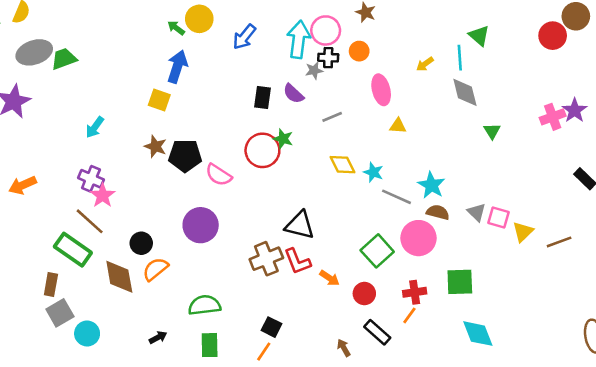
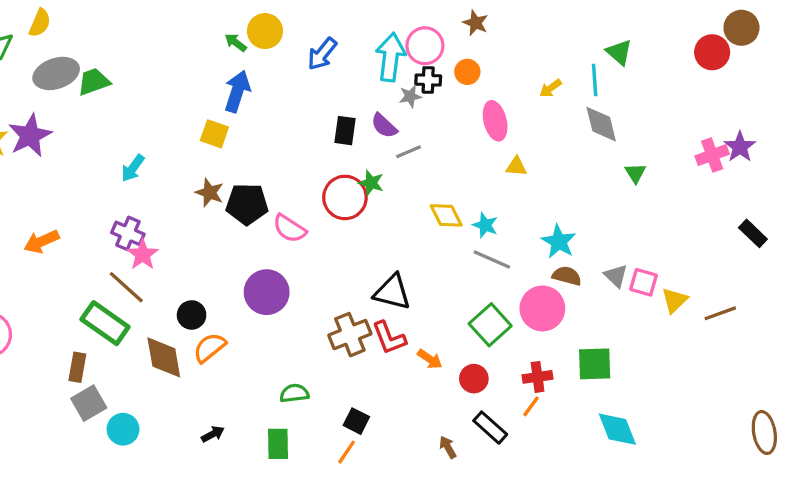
gray line: (332, 117) -> (409, 152), moved
gray line: (397, 197) -> (492, 259), moved
green semicircle: (204, 305) -> (294, 393), moved, size x0.7

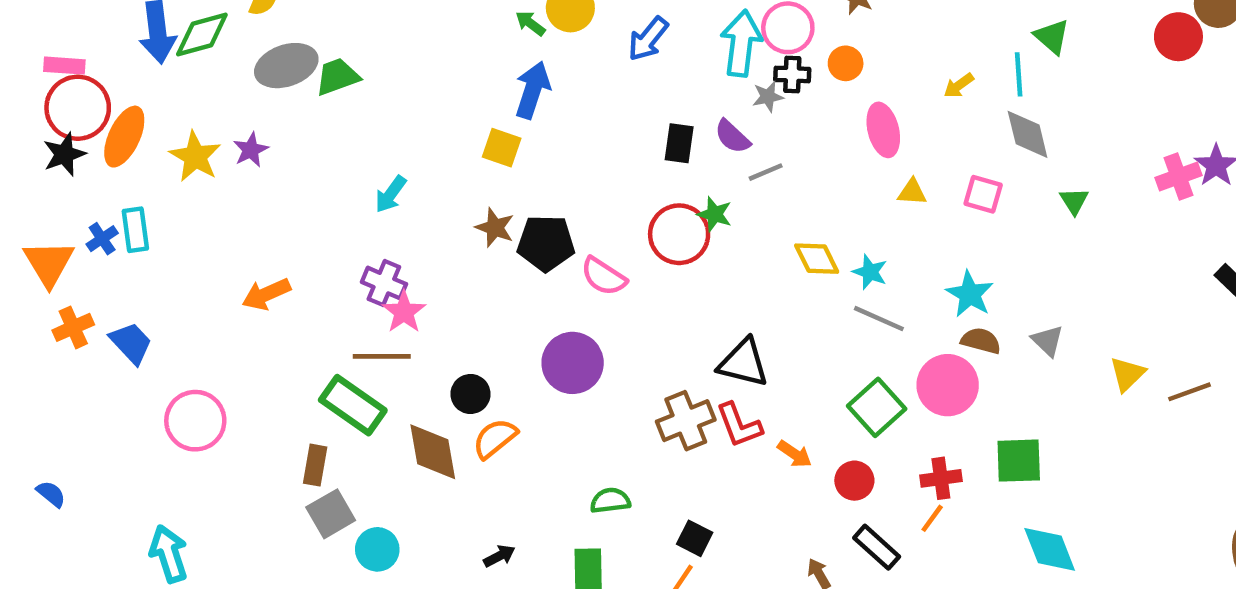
purple star: (30, 135) -> (251, 150), size x0.6
pink square: (644, 282) -> (983, 194), moved
brown line: (126, 287) -> (382, 356), turned -42

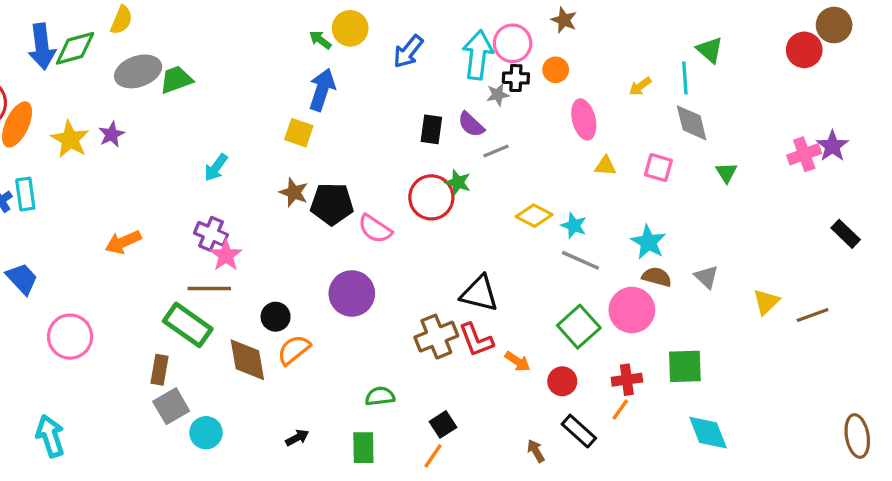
yellow diamond: (817, 259) -> (534, 216), turned -36
black square: (695, 538) -> (443, 424), turned 30

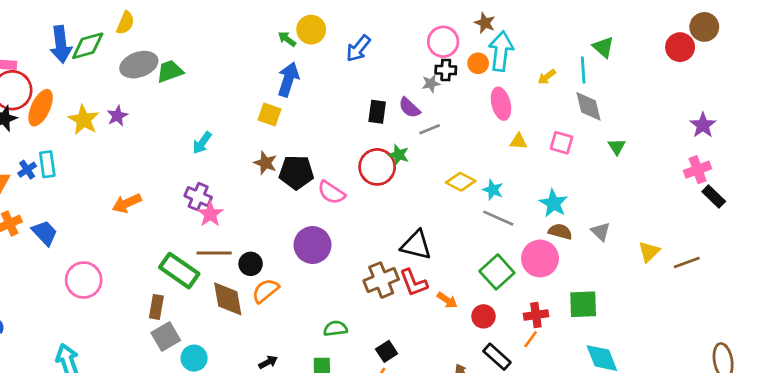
cyan arrow: (478, 55) -> (501, 51), moved
pink cross: (804, 154) -> (698, 170), moved
brown line: (209, 289) -> (214, 253), moved

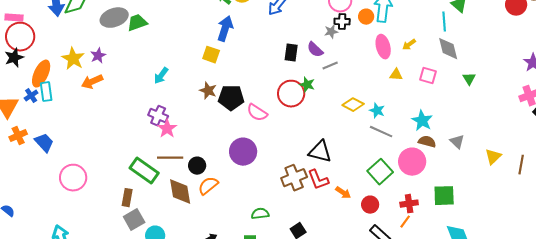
yellow arrow: (547, 77) -> (409, 45), moved
orange ellipse: (41, 108) -> (41, 74), moved
orange arrow: (127, 203) -> (92, 82), moved
brown line: (687, 263) -> (521, 165), turned -60

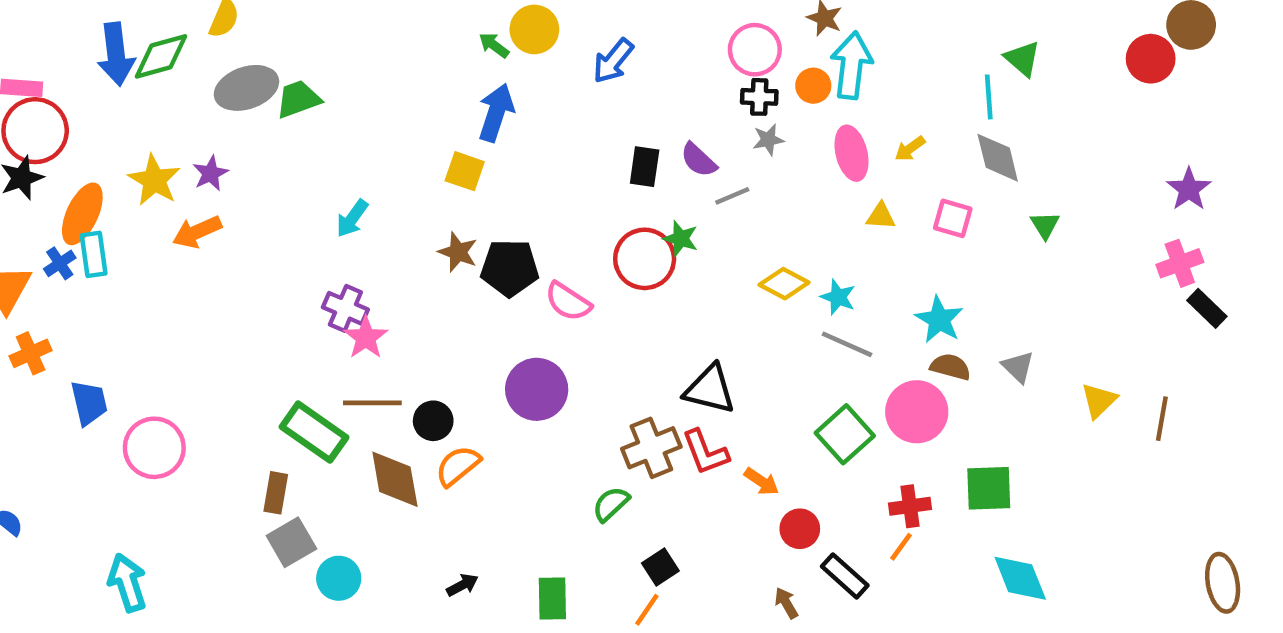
gray star: (331, 32) -> (768, 140), moved
blue trapezoid: (44, 143) -> (89, 403), moved, turned 30
red circle: (370, 205) -> (800, 529), moved
green semicircle: (260, 214) -> (611, 504), moved, turned -36

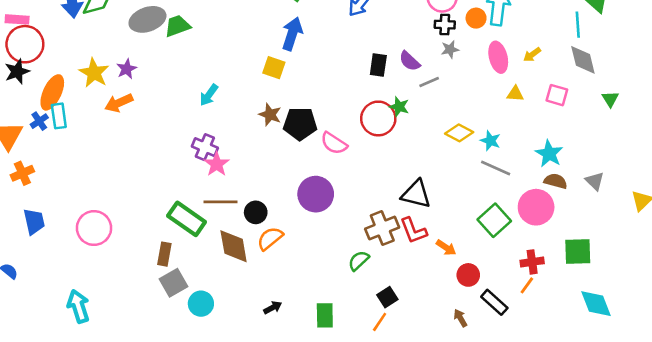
blue trapezoid: (89, 403) -> (34, 222), moved

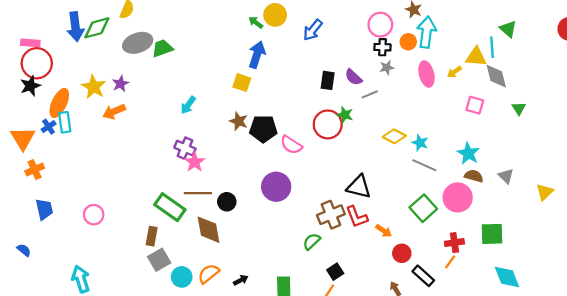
yellow triangle: (515, 94) -> (476, 57), moved, size x1.5
pink circle: (94, 228) -> (94, 215), size x0.7
orange semicircle: (270, 238) -> (209, 274), moved

